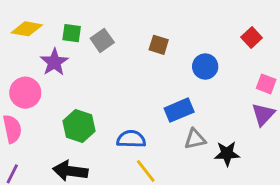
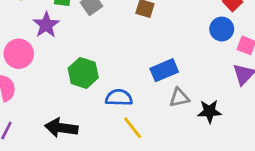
blue circle: (205, 67) -> (222, 29), moved
green hexagon: (79, 126) -> (83, 73), moved

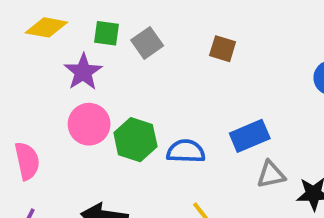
pink circle: (19, 54) -> (89, 124), moved
blue semicircle: (119, 98) -> (186, 151), moved

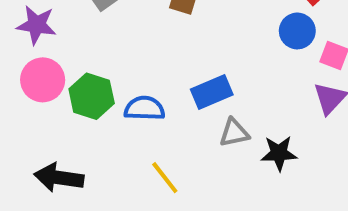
purple star: (83, 72) -> (37, 25), turned -30

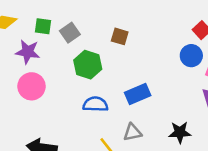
green hexagon: (92, 96) -> (88, 65), moved
gray triangle: (234, 133) -> (132, 132), moved

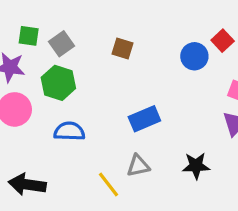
blue circle: (191, 56) -> (194, 56), moved
green hexagon: (88, 65) -> (58, 83), moved
blue semicircle: (95, 104) -> (69, 131), moved

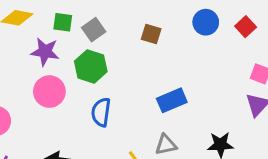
blue circle: (194, 56) -> (206, 22), moved
blue semicircle: (69, 131) -> (101, 112), turned -84

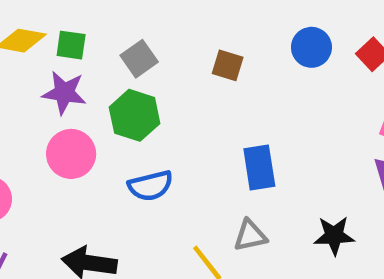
green square: (63, 22) -> (71, 45), moved
blue rectangle: (172, 100) -> (259, 168), turned -76
blue semicircle: (101, 112) -> (150, 186), turned -112

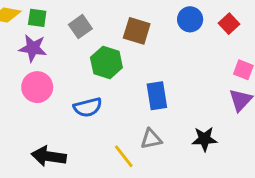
brown square: (228, 65) -> (137, 31), size x1.4
green hexagon: (135, 115) -> (106, 63), moved

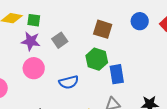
gray square: (80, 27) -> (60, 40), moved
green hexagon: (106, 63) -> (97, 59), moved

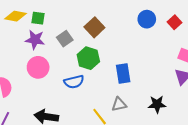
brown square: (103, 29) -> (94, 27), moved, turned 30
green hexagon: (97, 59) -> (88, 58), moved

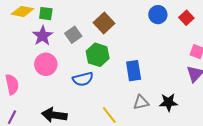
purple star: (35, 40) -> (43, 36), turned 30
gray triangle: (119, 104) -> (141, 102), moved

